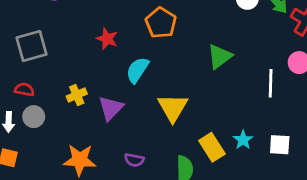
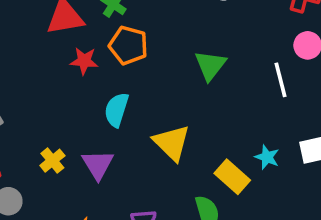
red star: (107, 39) -> (84, 61), moved

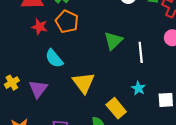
white line: (281, 80) -> (141, 52), moved
cyan semicircle: (117, 110) -> (54, 58), turned -66
cyan star: (267, 157) -> (138, 88), moved

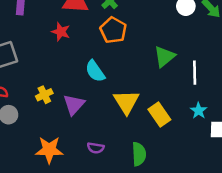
red star: (39, 27) -> (61, 32), moved
cyan star: (138, 88) -> (199, 111), moved
yellow rectangle: (116, 108) -> (159, 115), moved

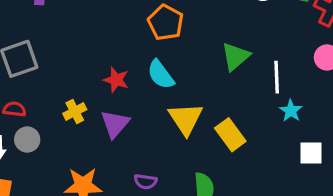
red star: (61, 32) -> (116, 80), moved
cyan semicircle: (95, 71) -> (161, 75), moved
cyan star: (199, 111) -> (291, 111), moved

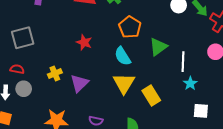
orange pentagon: (166, 22) -> (130, 27), moved
cyan semicircle: (161, 75) -> (123, 56), moved
red star: (116, 80) -> (84, 42), moved

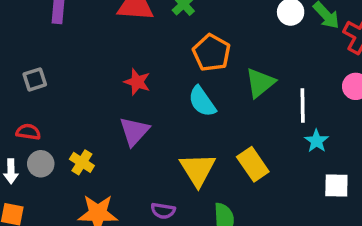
gray square: (23, 38) -> (35, 79), size x0.6
yellow cross: (55, 73) -> (82, 162), moved, turned -32
purple triangle: (79, 83) -> (134, 131), moved
yellow triangle: (124, 83) -> (198, 169), moved

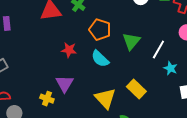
red star: (137, 82) -> (69, 50), moved
white line: (303, 105) -> (158, 49), turned 42
yellow cross: (82, 162) -> (47, 99), moved

